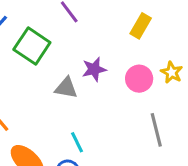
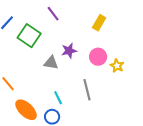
yellow star: (172, 72) -> (117, 66), moved
gray line: (156, 130) -> (87, 90), moved

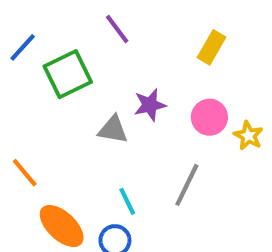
green square: (29, 36) -> (68, 74), turned 30
gray line: (87, 90) -> (187, 185), turned 40

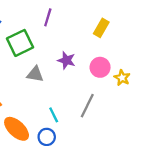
purple line: (117, 29) -> (48, 17), turned 54
purple star: (150, 105) -> (66, 60), turned 30
gray triangle: (113, 130) -> (35, 74), moved

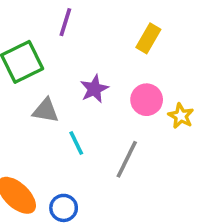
purple star: (66, 60) -> (94, 89), turned 30
cyan line: (54, 115) -> (76, 143), moved

